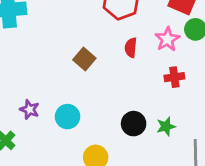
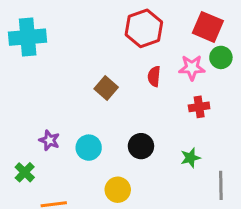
pink star: (167, 39) -> (192, 68), turned 30
black circle: (134, 124) -> (141, 146), moved

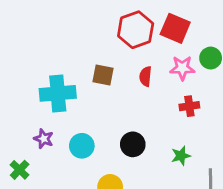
red square: (208, 27) -> (175, 28), moved
cyan cross: (28, 37) -> (58, 93), moved
brown square: (106, 88) -> (103, 75), moved, turned -30

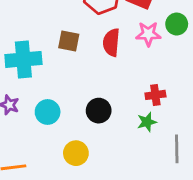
red semicircle: (145, 76) -> (111, 42), size x1.4
red cross: (189, 106) -> (155, 95), moved

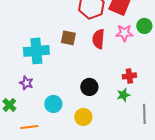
cyan circle: (48, 112) -> (53, 104), moved
yellow circle: (76, 153) -> (83, 117), moved

